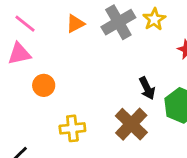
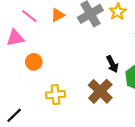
pink line: (25, 24) -> (29, 16), moved

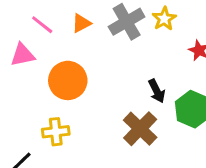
orange circle: (34, 62) -> (68, 80), moved, size x1.6
yellow cross: (56, 95) -> (56, 132), moved

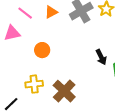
orange circle: (68, 80) -> (42, 50), size x0.6
brown cross: (140, 129) -> (64, 91), moved

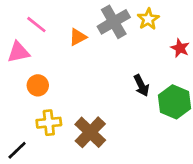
orange triangle: (51, 12) -> (78, 37), moved
orange circle: (42, 50) -> (38, 85), moved

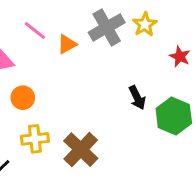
pink line: (36, 25) -> (35, 31), moved

